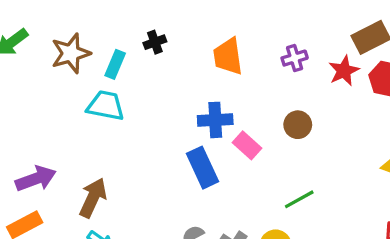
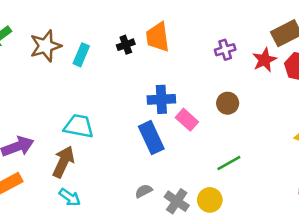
black cross: (155, 42) -> (126, 45), moved
orange trapezoid: (228, 56) -> (158, 37), moved
cyan trapezoid: (106, 106) -> (79, 126), moved

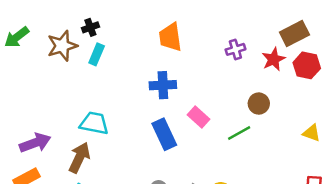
black cross: (126, 45) -> (90, 27), moved
blue cross: (161, 99) -> (163, 85), moved
brown circle: (228, 103) -> (259, 104), moved
green line: (229, 163) -> (239, 133), moved

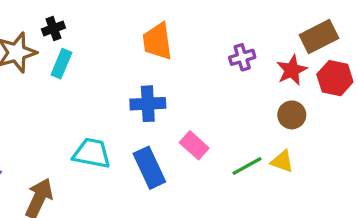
brown circle: (259, 104) -> (292, 115), moved
cyan trapezoid: (94, 123) -> (92, 153), moved
yellow triangle: (312, 133) -> (282, 161), moved

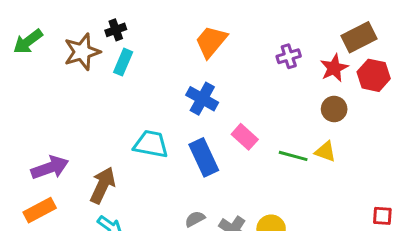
orange trapezoid: (157, 41) -> (211, 42), turned 48
blue cross: (148, 104) -> (202, 99), turned 32
green line: (247, 166) -> (293, 156), turned 44

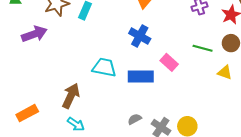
green line: (293, 156) -> (203, 48), moved
blue rectangle: (204, 157) -> (141, 77), turned -65
purple arrow: (50, 168) -> (34, 34), moved

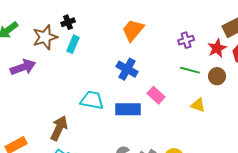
green line: (203, 48) -> (190, 70), moved
yellow triangle: (225, 73) -> (198, 105), moved

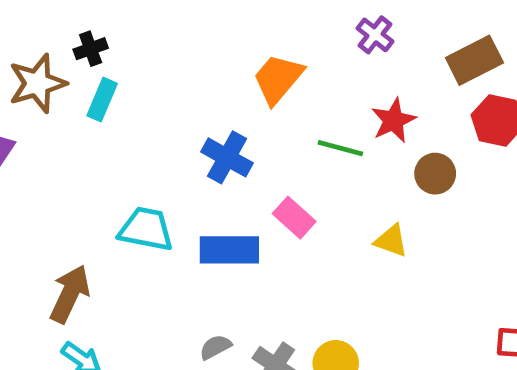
orange trapezoid: (133, 30) -> (278, 79), moved
purple cross: (186, 40) -> (375, 35), moved, turned -35
red star: (217, 48) -> (394, 120), moved
green line: (190, 70) -> (340, 148), moved

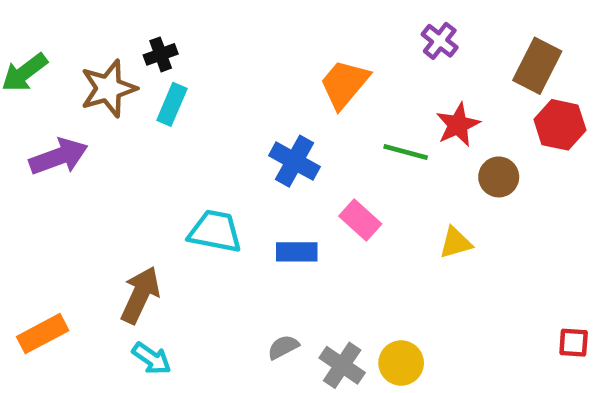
brown rectangle: (474, 60) -> (537, 66), turned -36
yellow triangle: (391, 241) -> (456, 243), turned -36
blue rectangle: (229, 250) -> (297, 252), size x0.7

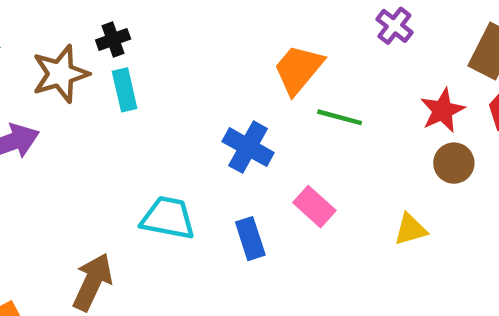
cyan rectangle: (172, 104) -> (125, 90), turned -36
red star: (458, 125) -> (442, 110), moved
green line: (406, 152) -> (340, 117), moved
blue rectangle: (297, 252) -> (250, 239), turned 72

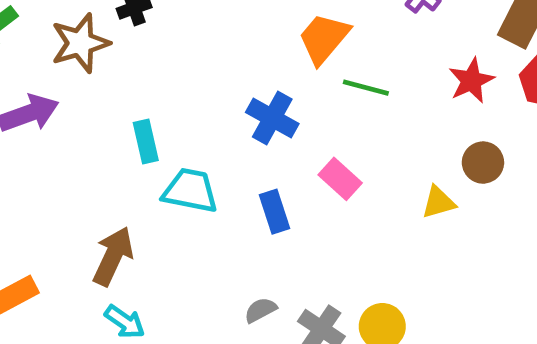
cyan rectangle: (125, 90) -> (146, 141), moved
brown circle: (454, 163) -> (483, 163), moved

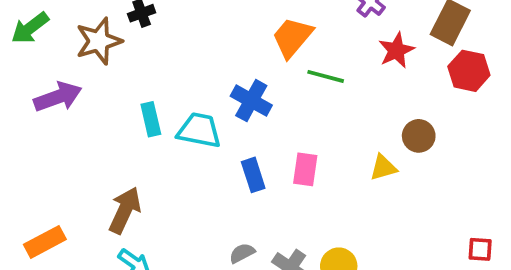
red star: (471, 81) -> (396, 50), moved
pink rectangle: (340, 179) -> (305, 169), moved, turned 56
cyan trapezoid: (190, 191) -> (199, 130), moved

